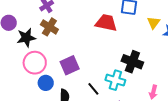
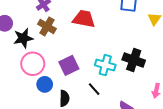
red trapezoid: (106, 23) -> (84, 19), moved
cyan cross: (115, 80) -> (105, 65), moved

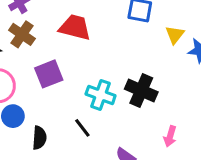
purple square: (69, 65) -> (49, 74), moved

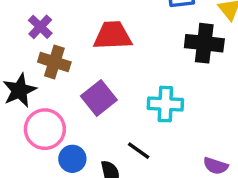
black cross: (141, 91) -> (204, 43), moved
black line: (82, 128) -> (139, 151), moved

